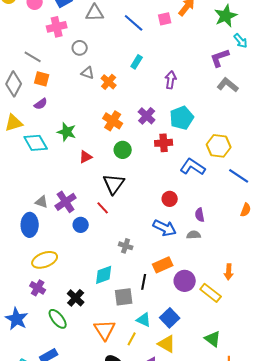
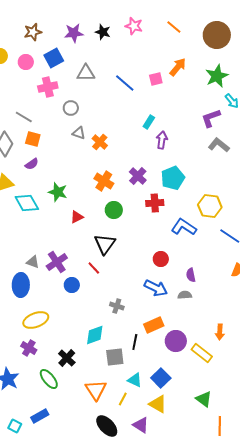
cyan rectangle: (137, 62) -> (149, 122), moved

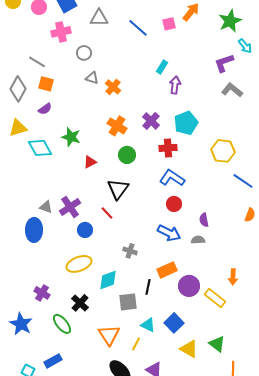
blue L-shape: (184, 227) -> (172, 178), moved
yellow ellipse: (36, 320) -> (79, 264), moved
yellow triangle: (158, 404) -> (189, 349), moved

